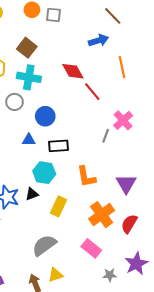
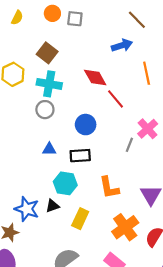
gray circle: (15, 102) -> (45, 110), moved
blue circle: (45, 116) -> (86, 125), moved

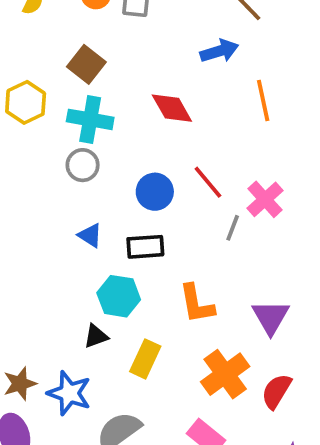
red line: (116, 99) -> (208, 182), moved
blue triangle: (49, 149) -> (90, 235), turned 32
blue star: (27, 209) -> (69, 393), moved

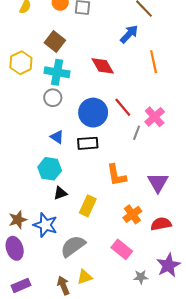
blue arrow: (219, 51) -> (129, 34), turned -30
blue circle: (155, 192) -> (93, 113), size x1.4
cyan hexagon: (119, 296) -> (50, 169), moved
orange cross: (225, 374) -> (132, 214), size x0.7
red semicircle: (276, 391) -> (161, 224), turned 48

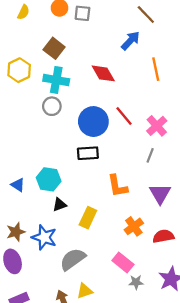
gray line: (137, 133) -> (150, 155), moved
blue triangle: (57, 137) -> (18, 185), moved
gray star: (141, 277) -> (136, 282), moved

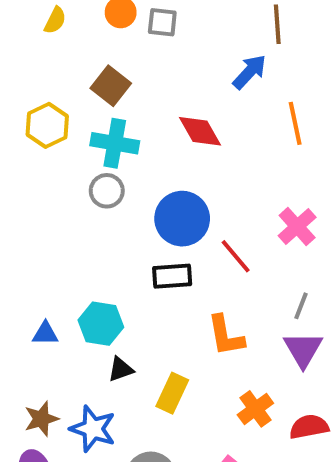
brown line: (146, 14) -> (277, 24), turned 40
red line: (124, 116) -> (236, 256), moved
gray line: (150, 155) -> (301, 306), moved
blue triangle: (18, 185) -> (45, 334), turned -32

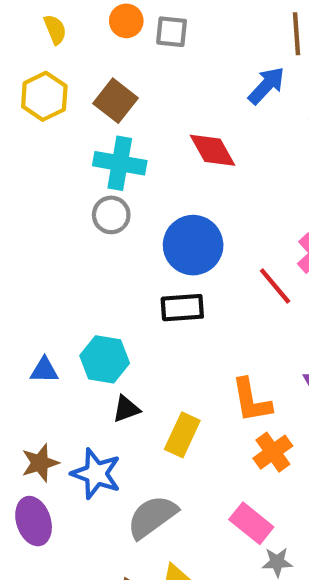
yellow semicircle: (55, 20) -> (55, 29), turned -48
yellow hexagon: (47, 125) -> (44, 96), moved
red line: (236, 256) -> (275, 286), moved
orange L-shape: (226, 336) -> (251, 400), moved

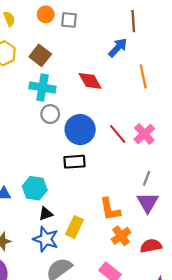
gray circle: (111, 215) -> (50, 114), moved
red line: (275, 286) -> (118, 134), moved
blue star: (96, 474) -> (46, 239), moved

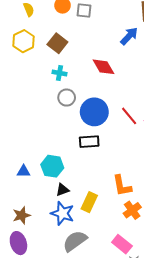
cyan cross: (42, 87) -> (59, 73), size x0.6

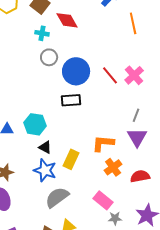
red diamond: (104, 67) -> (67, 20), moved
orange L-shape: (122, 186) -> (103, 143), turned 105
black triangle: (63, 190) -> (45, 147), turned 48

